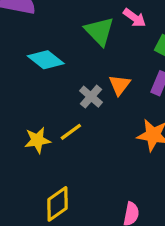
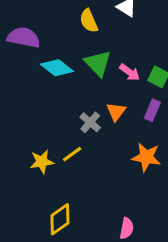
pink arrow: (135, 18) -> (130, 72), moved
cyan diamond: (46, 60) -> (57, 68), moved

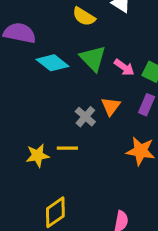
yellow semicircle: (89, 21) -> (84, 17), turned -35
yellow line: (72, 154) -> (67, 148), turned 36

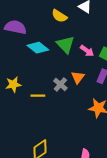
yellow line: (67, 148) -> (38, 96), moved
yellow star: (38, 156) -> (13, 84), moved

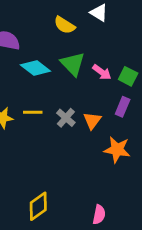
orange triangle: (78, 77) -> (92, 121), moved
yellow line: (38, 96) -> (33, 112), moved

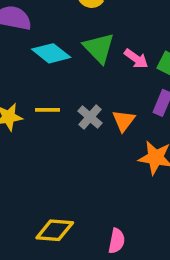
yellow diamond: (38, 206) -> (55, 230), turned 40
pink semicircle: (99, 215) -> (117, 241), moved

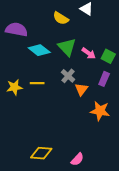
gray cross: (90, 117) -> (68, 76), moved
pink semicircle: (117, 241) -> (77, 159), turned 32

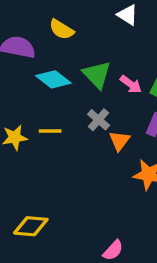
yellow semicircle: (61, 18) -> (61, 29), moved
yellow diamond: (41, 153) -> (31, 226), moved

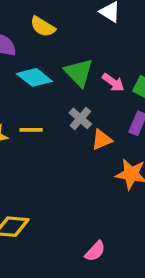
orange triangle: (120, 141) -> (102, 140), turned 30

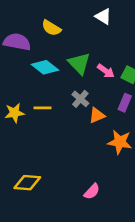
pink semicircle: (95, 251) -> (92, 191), moved

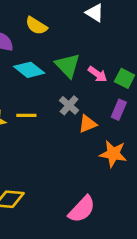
pink semicircle: (92, 191) -> (82, 209), size x1.5

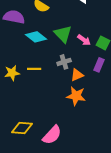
gray cross: (69, 105) -> (64, 62), turned 32
orange star: (113, 154) -> (76, 96), moved
pink semicircle: (82, 209) -> (52, 135), moved

